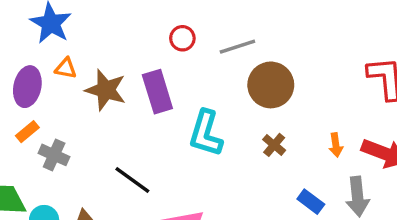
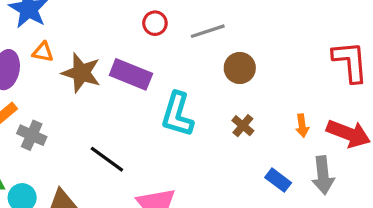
brown circle: (271, 85) -> (240, 68), size x0.7
purple rectangle: (157, 92) -> (131, 74), turned -51

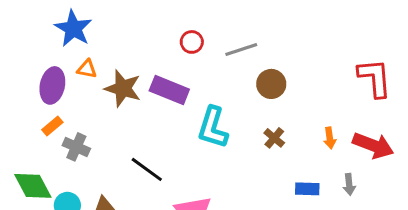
gray arrow: (323, 175) -> (349, 184), size x0.6
blue rectangle: (278, 180) -> (307, 189), turned -35

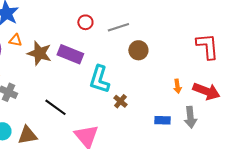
brown cross: (274, 138) -> (120, 101), moved
gray arrow: (349, 184) -> (190, 117), size x1.5

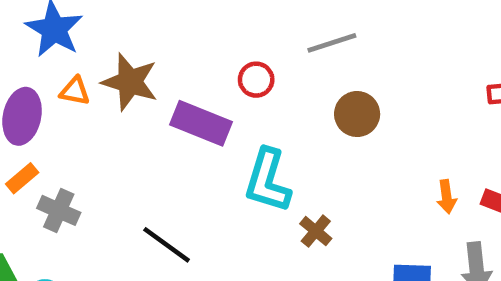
red circle: (85, 22) -> (256, 80), moved
gray line: (118, 27) -> (332, 43), moved
brown star: (39, 53) -> (130, 82), moved

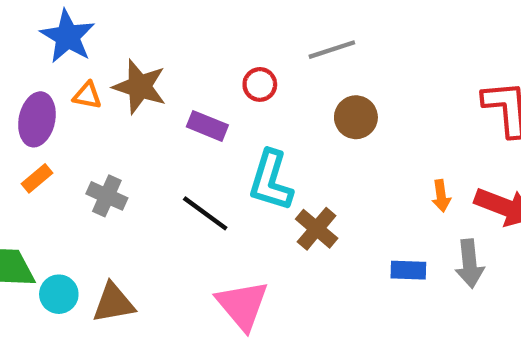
purple rectangle: (201, 123) -> (207, 126), size x0.7
gray cross: (59, 210) -> (107, 196), moved
brown cross: (316, 231) -> (317, 229), size x1.4
black line: (167, 245) -> (205, 213), moved

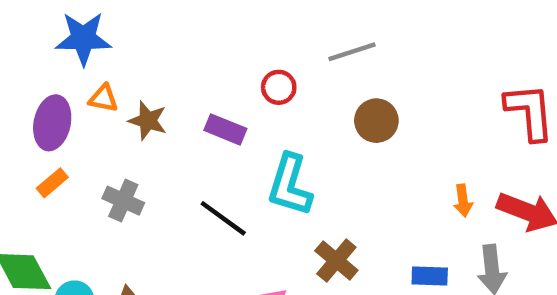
blue star: (68, 36) -> (83, 38), turned -30
brown star: (140, 87) -> (148, 121), moved, size x0.7
brown cross: (317, 229) -> (336, 260), moved

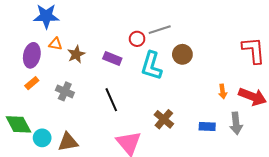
gray line: (352, 52) -> (160, 30), moved
brown star: (148, 121) -> (76, 54), turned 30
cyan L-shape: (290, 185) -> (151, 66), moved
black line: (223, 218) -> (111, 100), turned 30

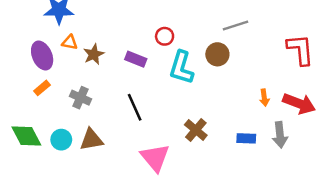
gray line: (160, 30) -> (235, 25), moved
purple ellipse: (32, 55) -> (42, 56), turned -35
cyan circle: (42, 138) -> (61, 140), moved
brown triangle: (68, 142) -> (91, 140), moved

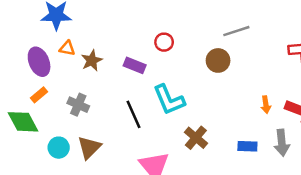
cyan L-shape: (181, 68) -> (169, 100), moved, turned -40
green diamond: (26, 136) -> (23, 122), moved
brown triangle: (91, 140) -> (89, 148), turned -35

